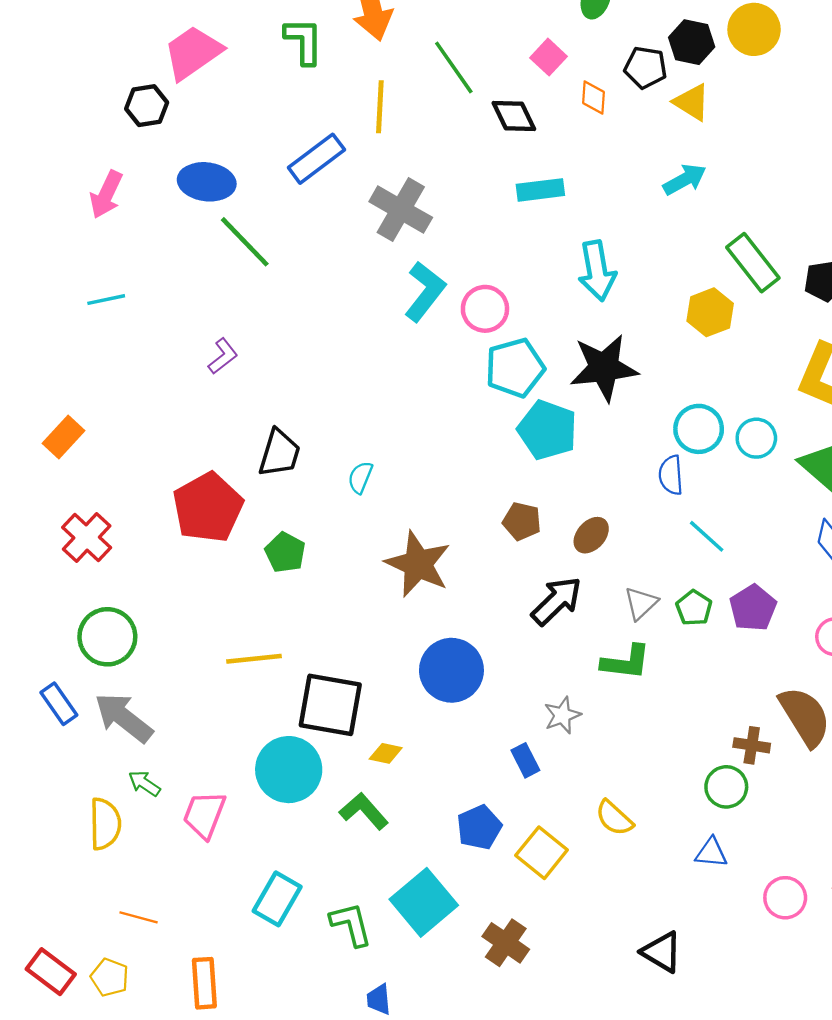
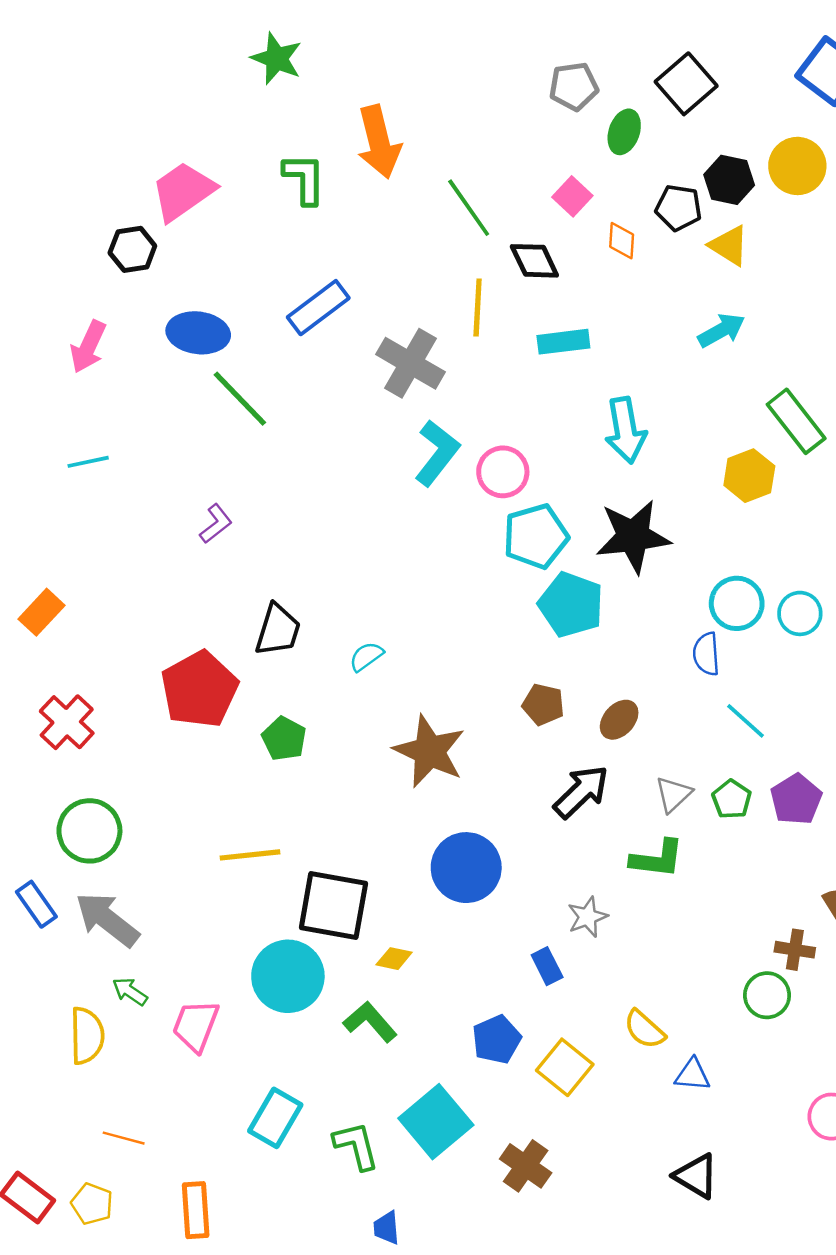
yellow line: (380, 107) -> (478, 308), moved
cyan semicircle: (360, 477) -> (366, 656), turned 32
blue triangle: (711, 853) -> (692, 1075), moved

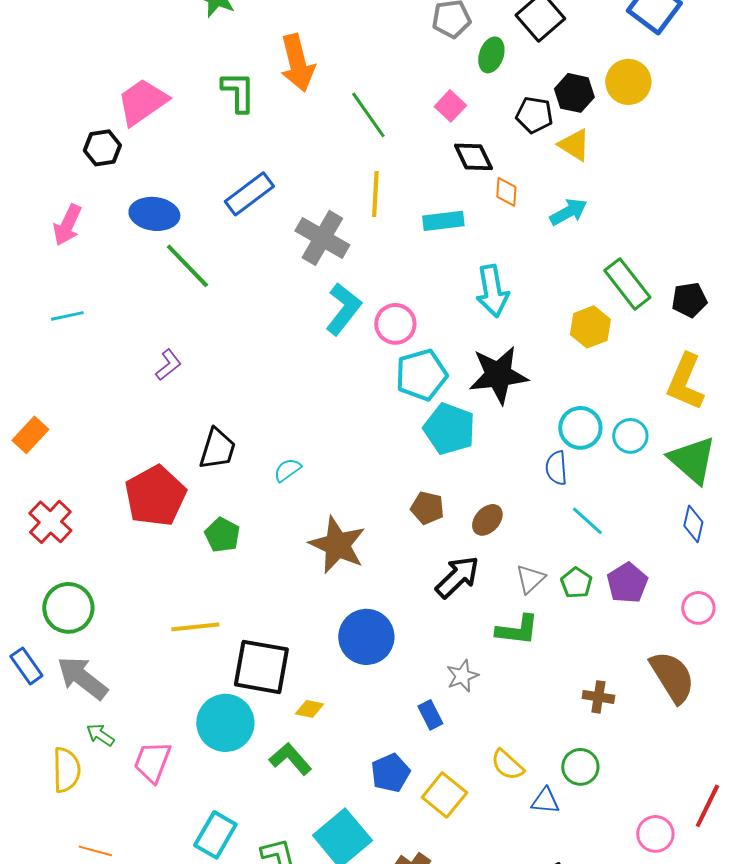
orange diamond: (622, 241) -> (506, 192), moved
black diamond: (534, 261) -> (473, 157), moved
brown cross: (795, 950) -> (598, 697), moved
green circle: (767, 995) -> (580, 767), moved

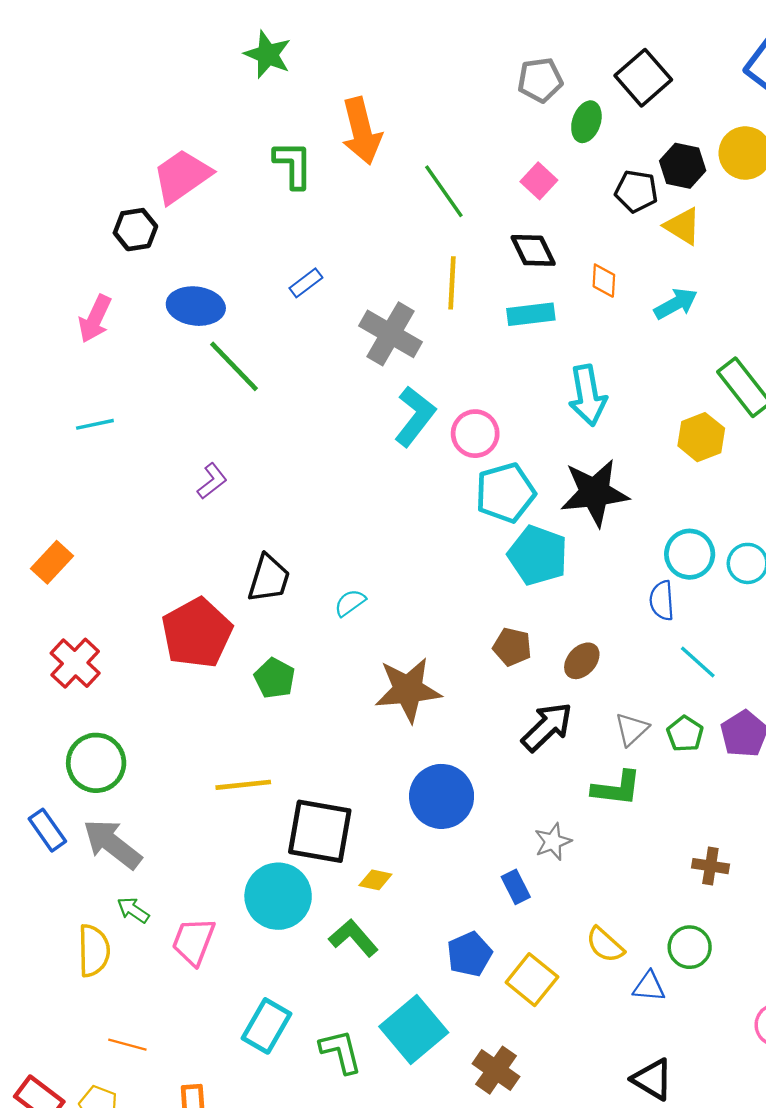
black diamond: (473, 157) -> (533, 250), moved
blue rectangle: (249, 194) -> (306, 283), size x0.6
brown star: (337, 545) -> (408, 690), turned -30

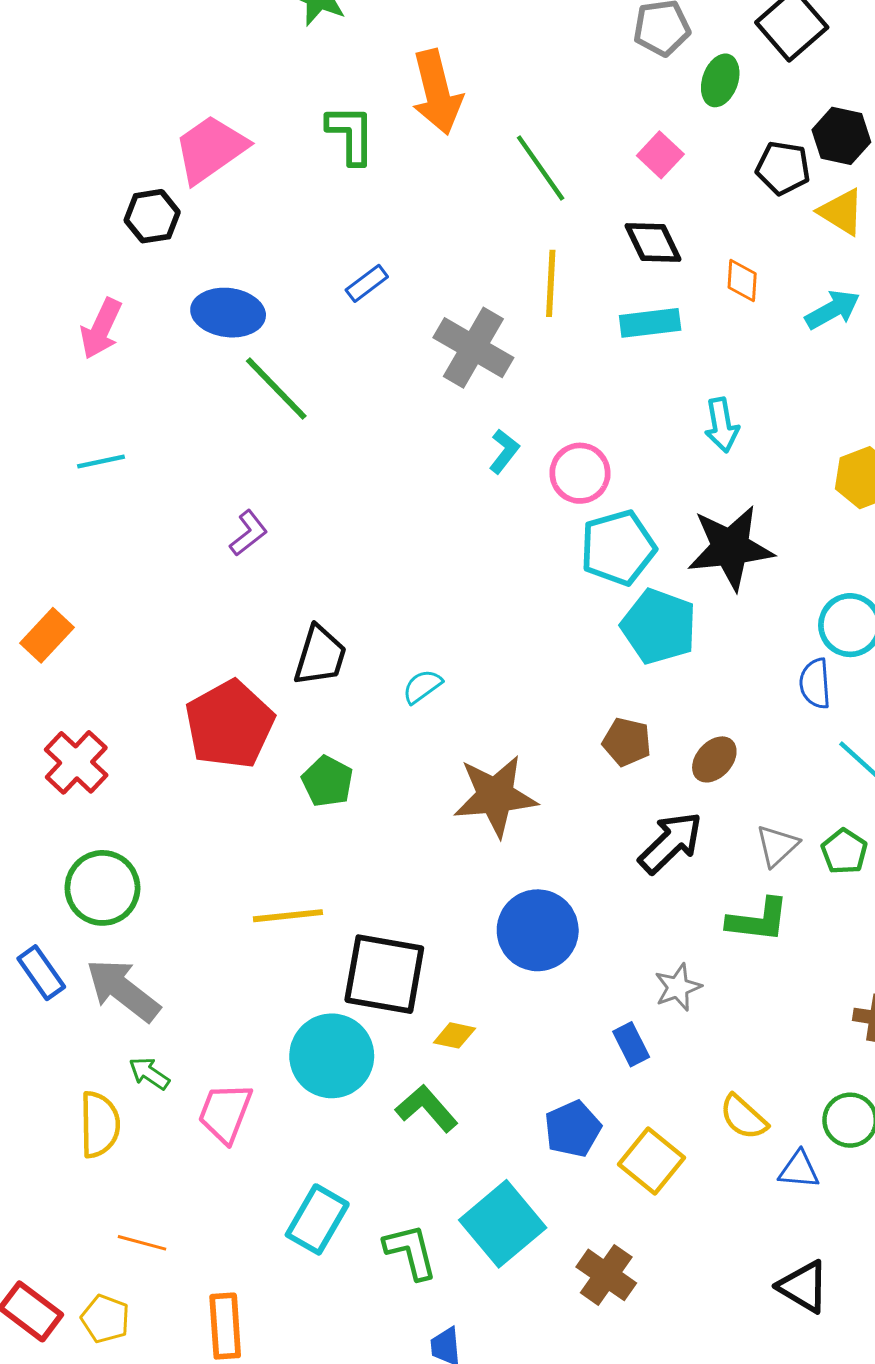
cyan arrow: (588, 395) -> (722, 425), size x0.7
cyan L-shape: (415, 416) -> (504, 451), size x0.6

